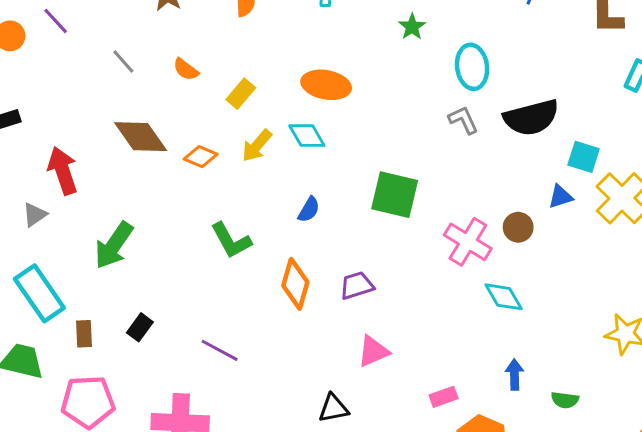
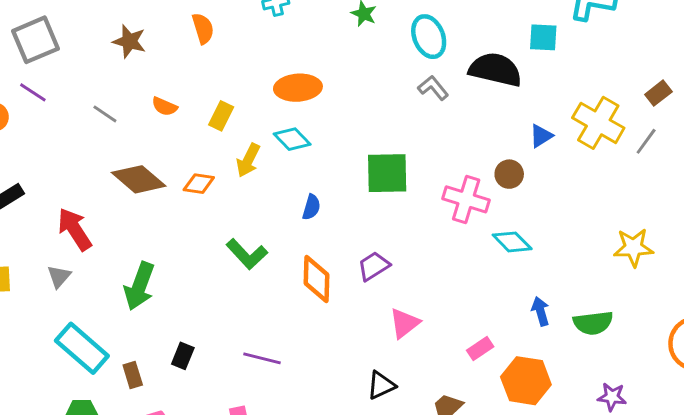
black semicircle: (531, 117) -> (495, 70), turned -138
cyan square: (584, 157) -> (543, 37), moved
green semicircle: (565, 400) -> (593, 323), size x1.5

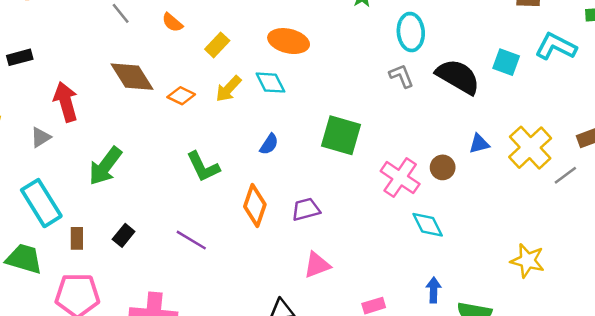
purple line: (262, 358) -> (191, 240), moved

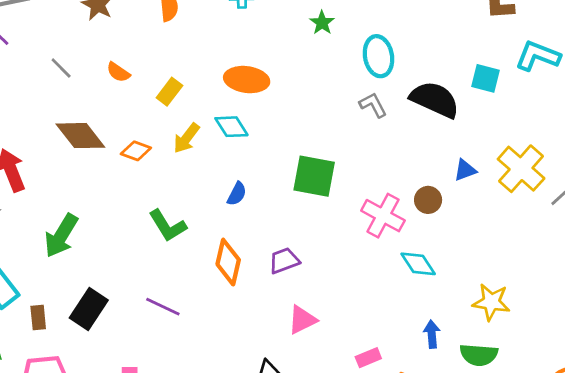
black rectangle: (124, 235) -> (89, 309), size x1.6
yellow star: (527, 261) -> (491, 302), moved

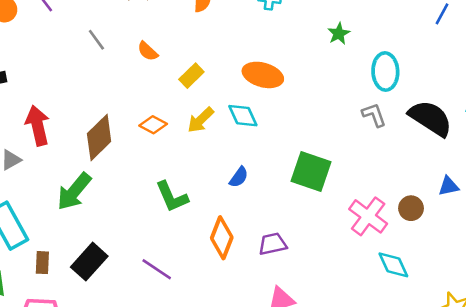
brown diamond: (80, 136) -> (99, 137), moved, turned 75

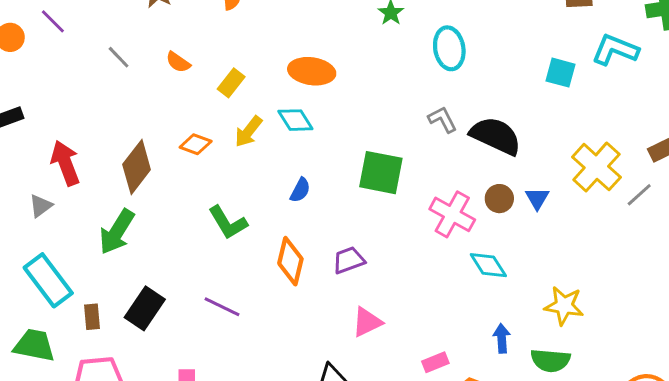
gray L-shape: (374, 115) -> (442, 119), moved
black semicircle: (430, 118) -> (496, 136), moved
blue triangle: (449, 186) -> (537, 198), moved, turned -40

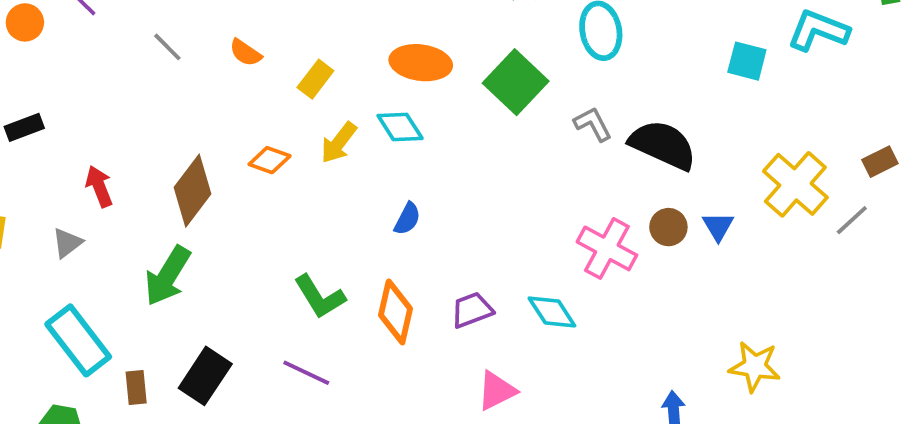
red arrow: (65, 163) -> (99, 186), size x0.7
green square: (381, 173) -> (516, 82), moved, turned 33
green L-shape: (228, 223) -> (320, 297), moved
cyan diamond: (488, 265) -> (552, 312), moved

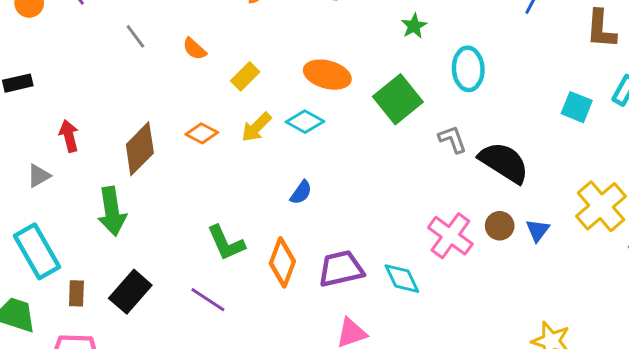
cyan diamond: (400, 127) -> (305, 122), turned -36
green arrow: (168, 276) -> (112, 211), turned -48
purple trapezoid: (472, 310) -> (341, 269), size x1.4

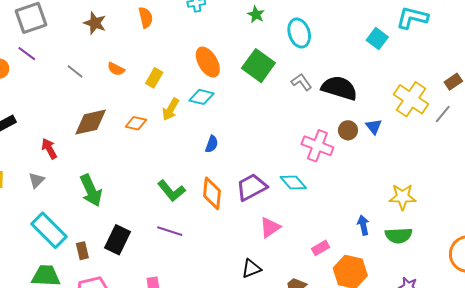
orange ellipse: (327, 75) -> (208, 62), turned 60
cyan square: (577, 107) -> (377, 39), turned 30
brown diamond: (140, 149) -> (91, 122), moved, turned 48

